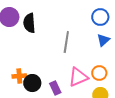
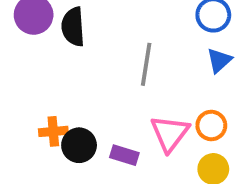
pink triangle: (78, 77) -> (170, 133), turned -30
purple rectangle: (55, 88) -> (124, 155), turned -48

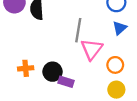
pink triangle: (170, 133) -> (92, 49), moved
black circle: (79, 145) -> (53, 72), moved

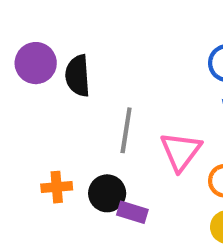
gray line: (78, 30) -> (126, 130), moved

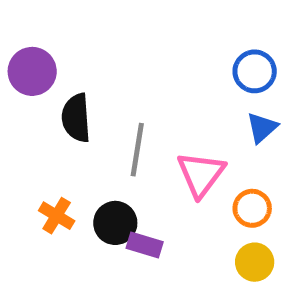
black semicircle: (78, 76) -> (76, 118), moved
orange cross: (57, 187) -> (57, 216), turned 36

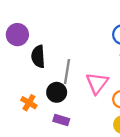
black circle: (115, 223) -> (57, 92), moved
purple rectangle: (145, 245) -> (61, 120), moved

